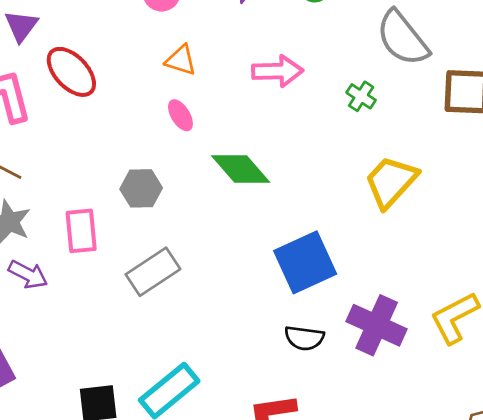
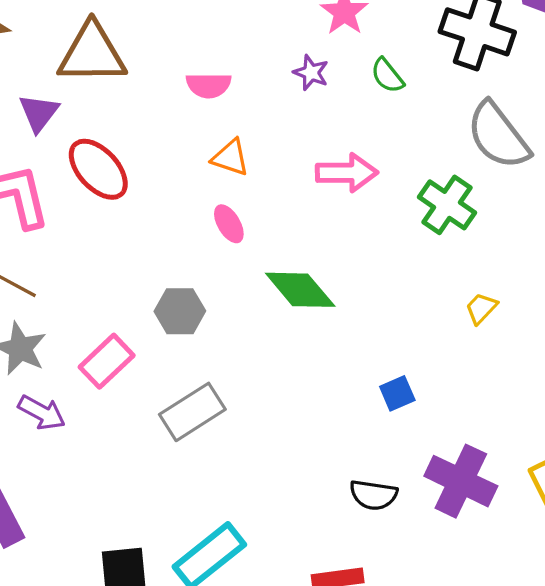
green cross: (361, 96) -> (447, 205), size x1.6
yellow trapezoid: (391, 182) -> (481, 308), size x0.5
pink rectangle: (81, 231) -> (107, 361), turned 51
blue square: (305, 262) -> (397, 393), moved, size x0.5

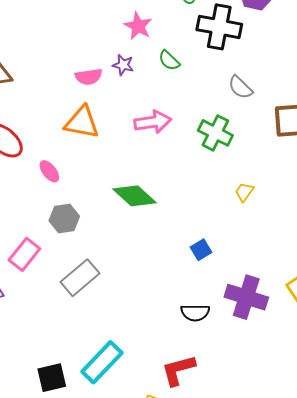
pink semicircle: (209, 85) -> (89, 77), moved
gray semicircle: (498, 136) -> (240, 87), size x0.6
orange triangle: (230, 158) -> (82, 122), size x1.5
pink ellipse: (229, 224) -> (49, 171), moved

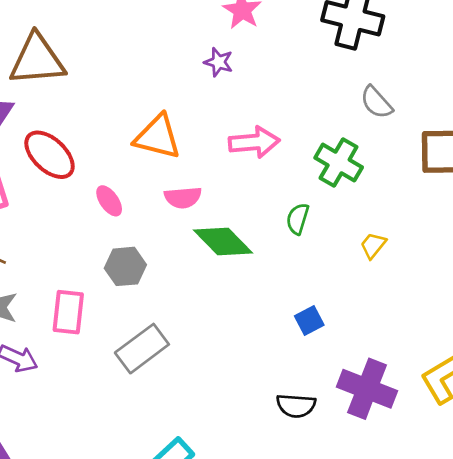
green semicircle: (169, 60) -> (298, 219), moved, turned 60
pink semicircle: (89, 77) -> (183, 197), moved
pink rectangle: (24, 254) -> (68, 312), turned -36

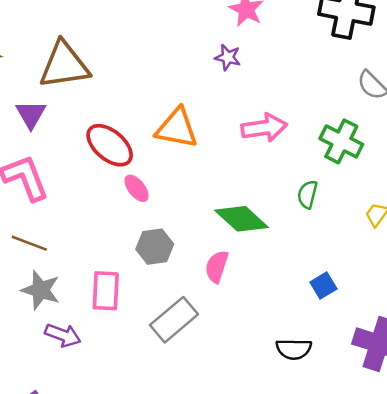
red ellipse: (50, 155) -> (110, 145), moved
pink semicircle: (183, 197) -> (217, 267), moved, turned 116
black semicircle: (296, 406) -> (294, 349), moved

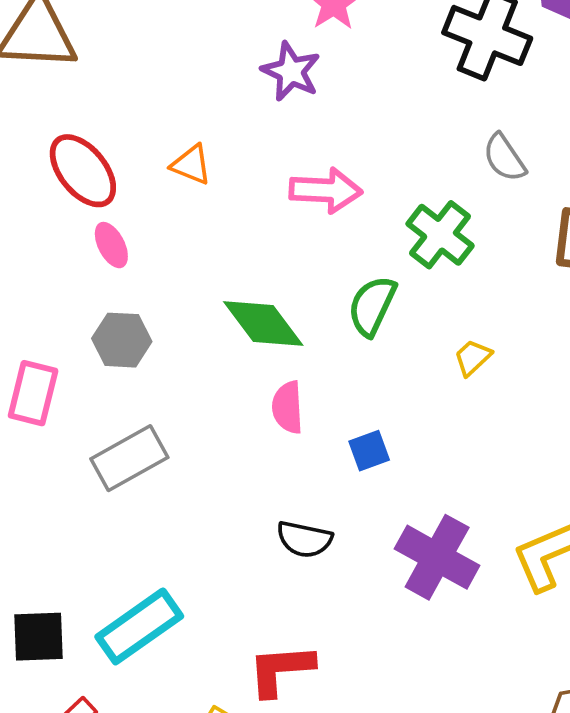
purple star: (228, 57) -> (291, 71), size x1.4
orange triangle: (177, 128) -> (191, 165), size x0.6
green semicircle: (307, 194) -> (372, 306), size x1.4
pink semicircle: (217, 267) -> (288, 407), moved, turned -32

